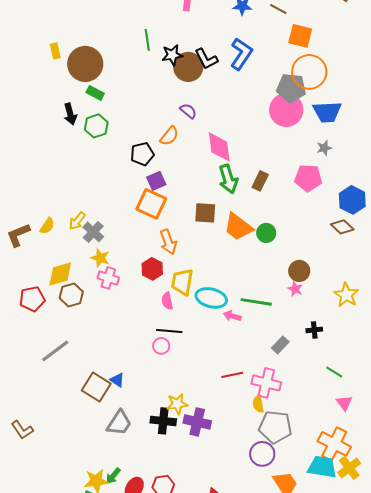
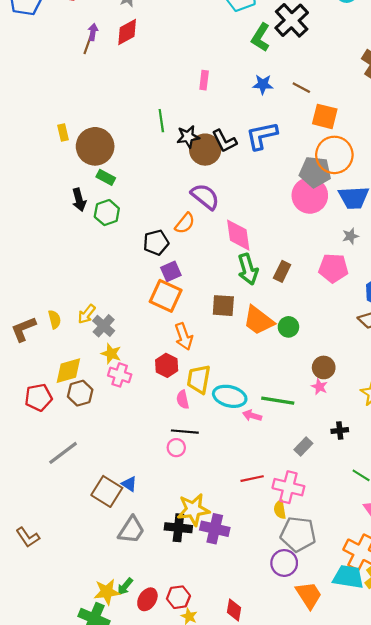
blue L-shape: (241, 54) -> (262, 136), turned -136
purple semicircle: (188, 111) -> (205, 197), size x1.6
yellow semicircle: (47, 226) -> (54, 319), turned -48
yellow star: (177, 404) -> (193, 510), size x1.4

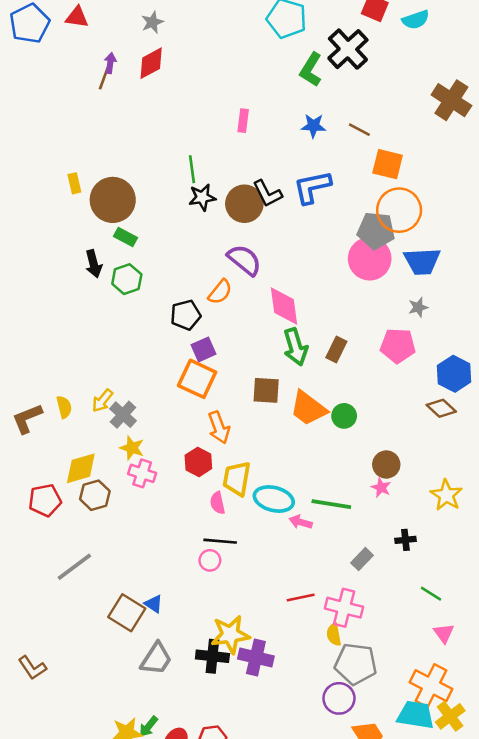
black star: (188, 137) -> (202, 197), moved

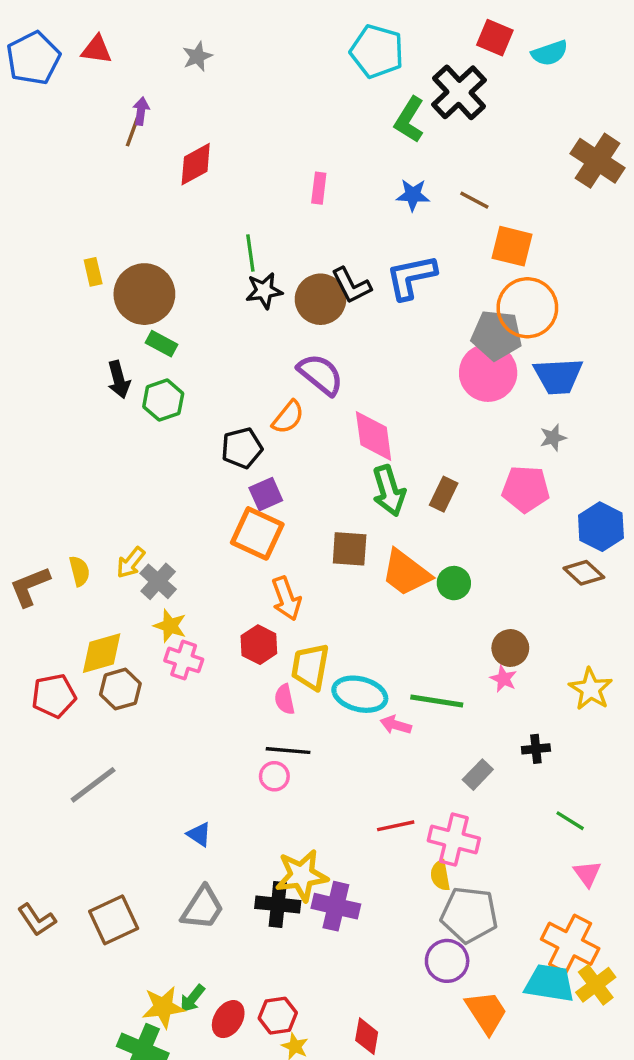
red diamond: (151, 63) -> (196, 164), moved
brown square: (127, 613) -> (114, 920), moved, turned 33

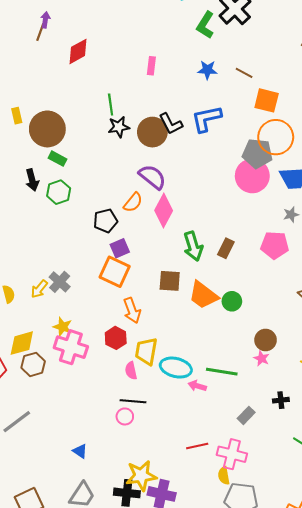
pink diamond: (374, 436) -> (164, 211), moved, turned 36
gray cross: (158, 581) -> (60, 282), moved
pink cross: (184, 660) -> (71, 347), size x1.5

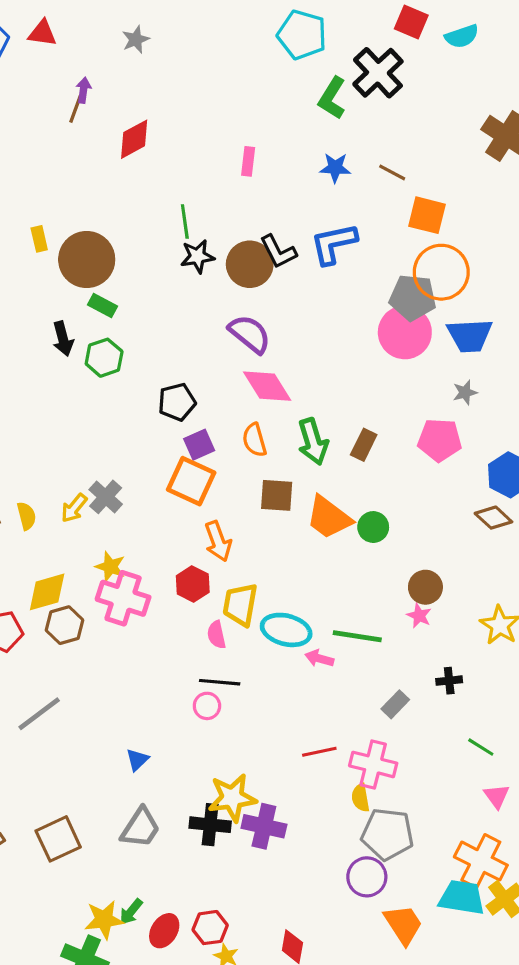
orange semicircle: (133, 202) -> (254, 440), moved, turned 125
pink diamond: (164, 211) -> (267, 386), turned -60
blue triangle: (80, 451) -> (137, 760), turned 42

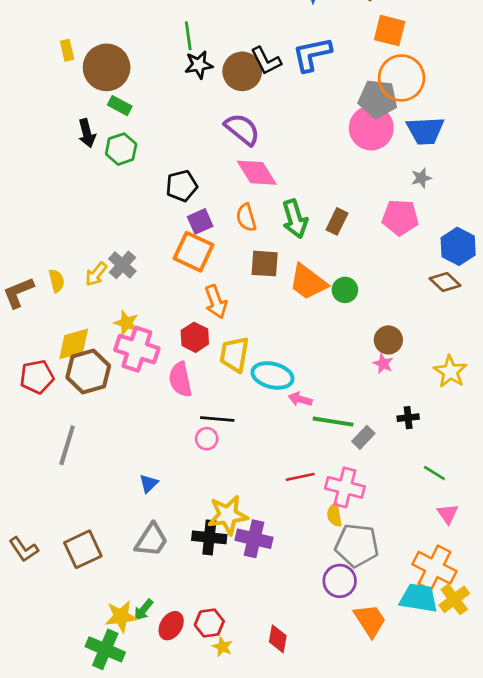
brown hexagon: (64, 625) -> (88, 372), size x1.4
pink semicircle: (216, 635) -> (180, 379), moved, size x1.5
green line: (357, 636) -> (333, 422), moved
gray line: (39, 714) -> (67, 445), turned -36

